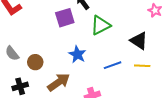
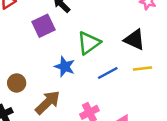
green triangle: (100, 25) -> (89, 43), moved

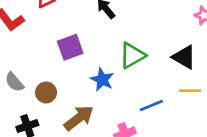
purple square: (43, 26) -> (70, 47), moved
blue line: (108, 73) -> (151, 105), moved

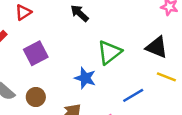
purple square: (70, 47) -> (36, 53), moved
yellow line: (190, 91) -> (166, 77), turned 30

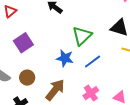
blue line: (133, 95) -> (93, 62), moved

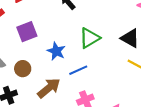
blue star: (65, 58) -> (56, 51), moved
blue line: (93, 62) -> (78, 70), moved

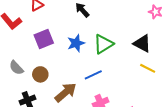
blue star: (56, 51) -> (76, 43), moved, turned 30

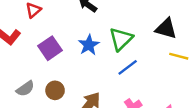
gray semicircle: (16, 68) -> (25, 89), turned -70
blue line: (93, 75) -> (128, 67), moved

